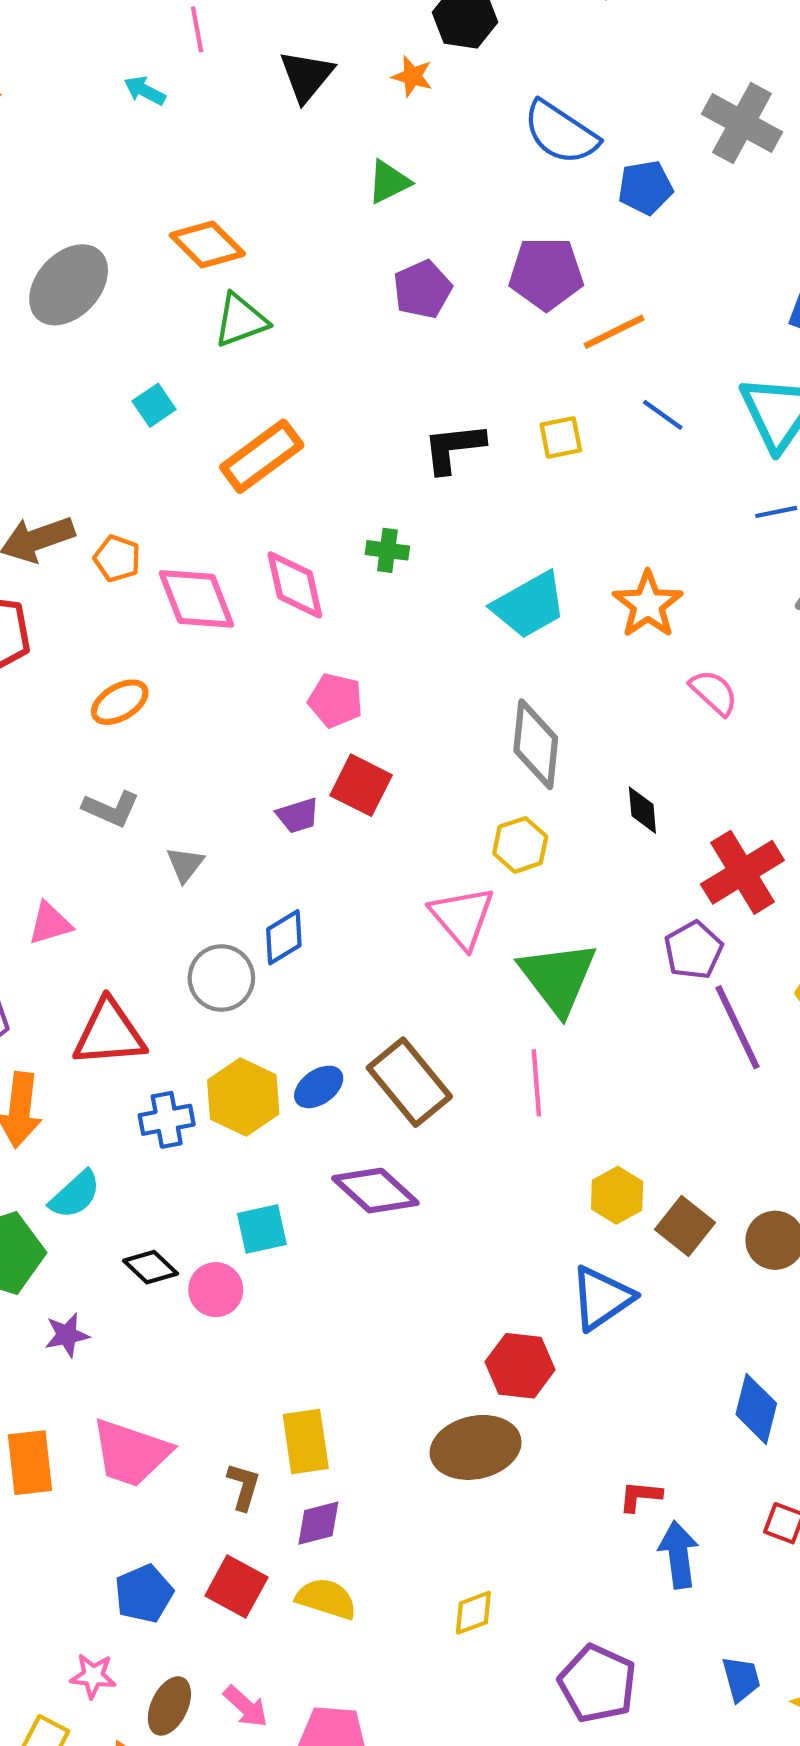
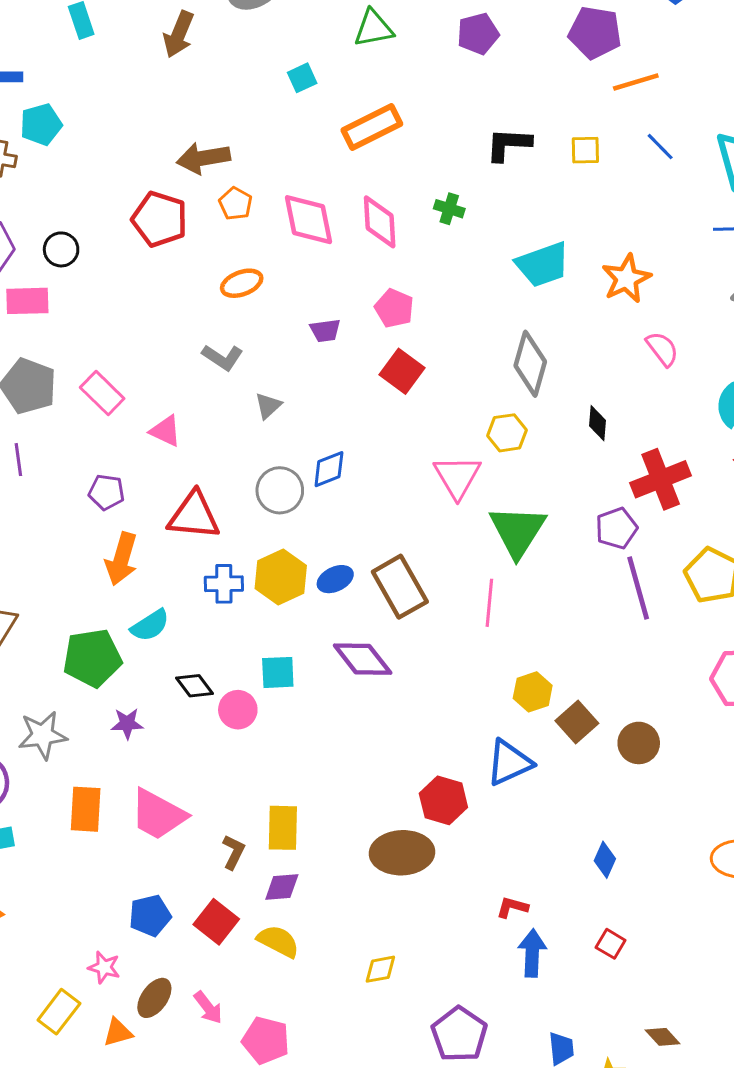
purple pentagon: (422, 289) -> (478, 34), moved
orange pentagon: (117, 558) -> (236, 204), moved
purple trapezoid: (298, 815) -> (325, 331), moved
pink triangle: (50, 923) -> (165, 431), turned 32
blue diamond: (756, 1409) -> (605, 860), size x0.7

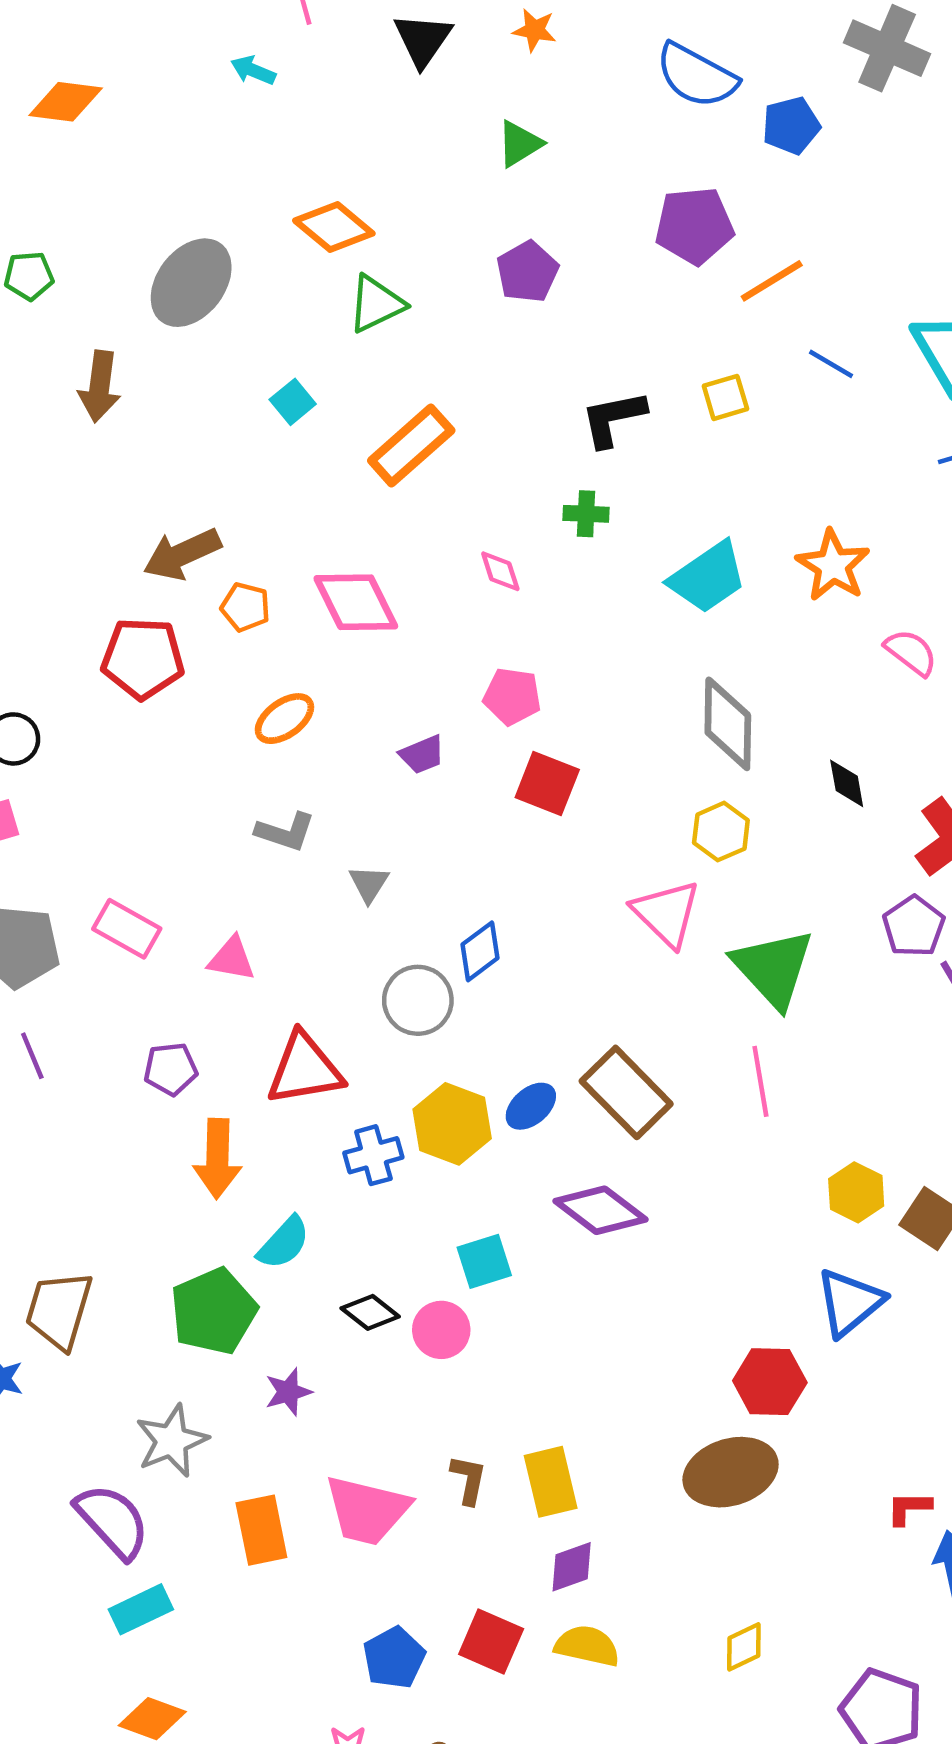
green cross: (449, 209) -> (586, 514), moved
pink diamond: (380, 222) -> (500, 571), moved, size x0.6
brown L-shape: (233, 852) -> (469, 1480), moved

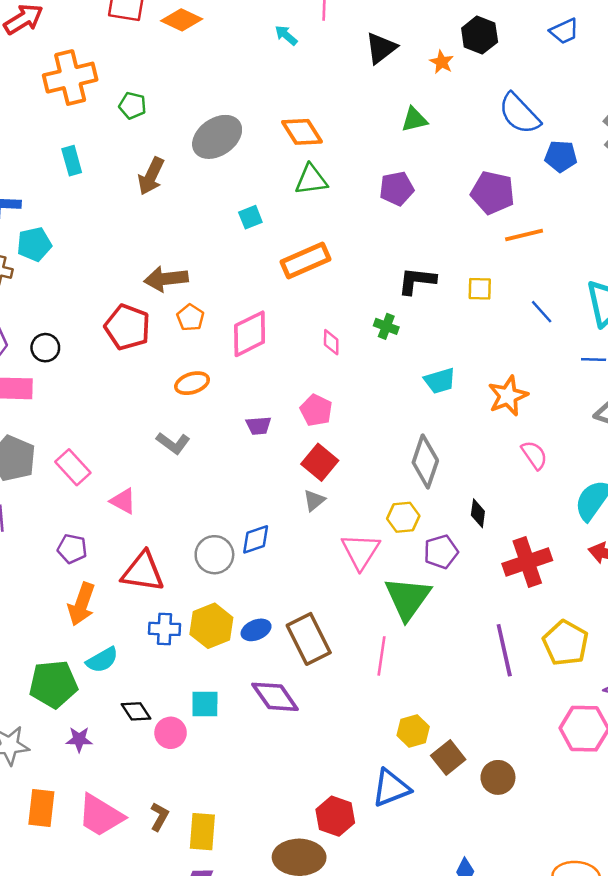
blue line: (831, 364) -> (542, 312), moved
cyan trapezoid: (708, 577) -> (440, 381), size x0.7
pink diamond: (356, 602) -> (250, 334), turned 72
gray triangle: (369, 884) -> (314, 500), moved
purple pentagon: (914, 926) -> (441, 552), moved

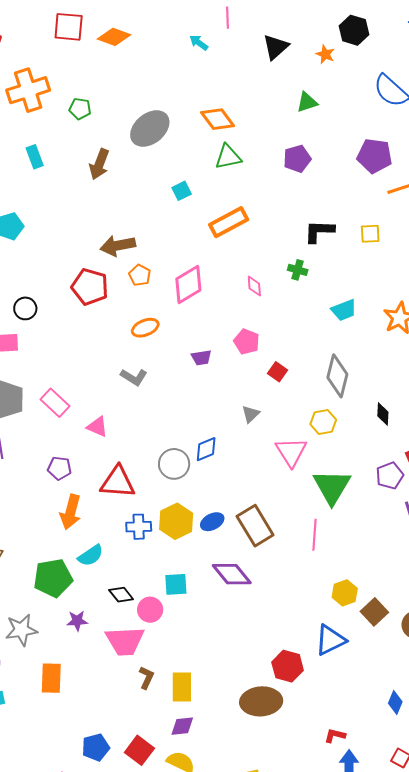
red square: (320, 462) -> (278, 372), moved, size x0.7
purple pentagon: (441, 552) -> (390, 476), moved
pink trapezoid: (101, 815) -> (125, 641), moved, turned -30

